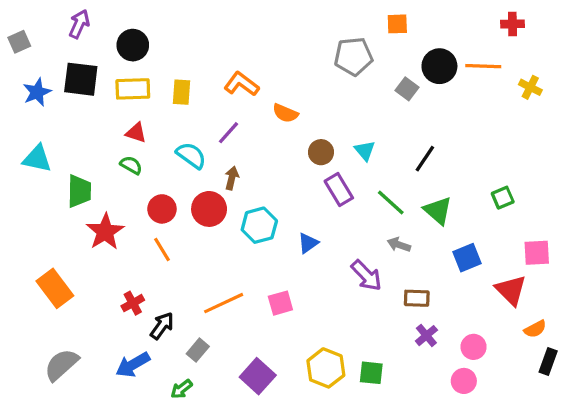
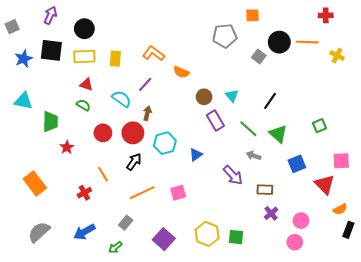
red star: (105, 232) -> (67, 147), size x0.6
orange line: (162, 250) -> (103, 174), moved
black arrow: (162, 326) -> (134, 162), moved

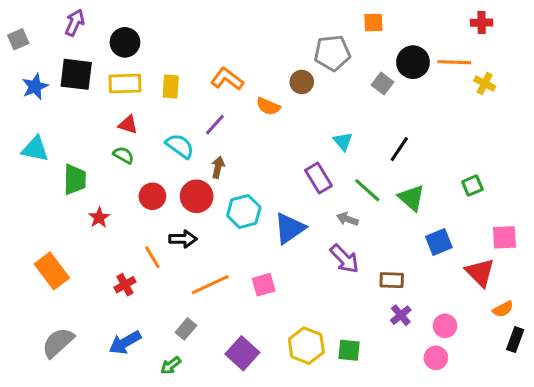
yellow cross: (337, 56) -> (485, 83), moved
brown circle: (204, 97) -> (302, 82), moved
blue triangle: (196, 155) -> (290, 228), size x1.6
gray arrow: (254, 156) -> (347, 219), moved
black arrow: (134, 162) -> (183, 239), moved, turned 54

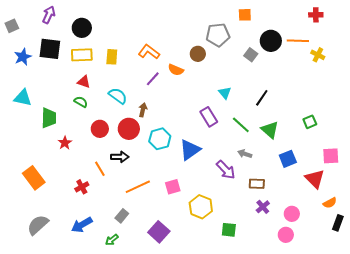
purple line: (215, 125) -> (153, 79), moved
gray arrow: (347, 219) -> (245, 154), moved
yellow hexagon: (306, 346) -> (201, 207), moved

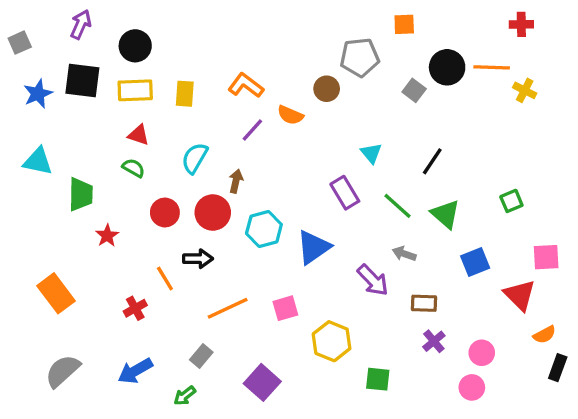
cyan semicircle: (118, 96) -> (195, 158), turned -96

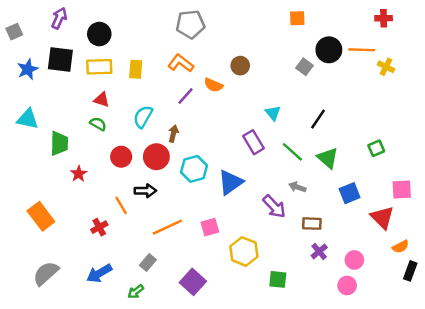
gray pentagon: (360, 57) -> (190, 24), moved

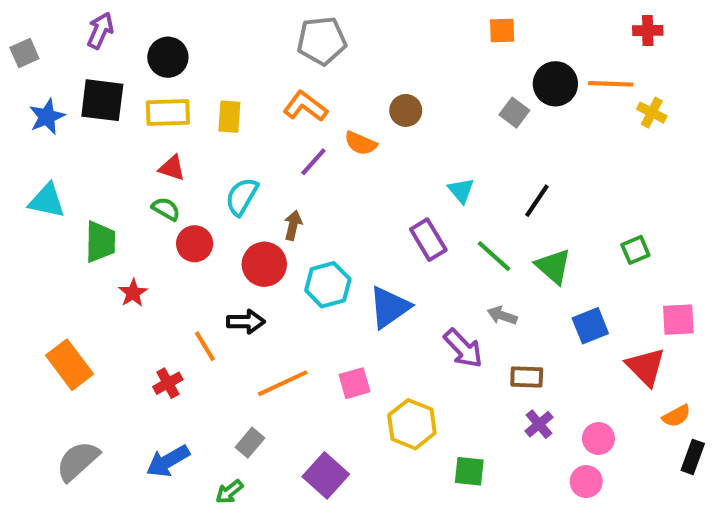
red circle: (121, 157) -> (195, 244), moved

